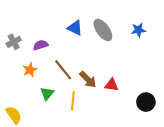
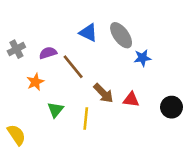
blue star: (138, 30) -> (143, 58), moved
brown line: (63, 70) -> (73, 67), moved
black circle: (146, 102) -> (172, 107), moved

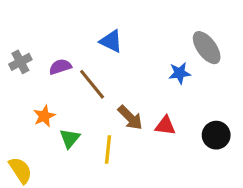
gray ellipse: (121, 35) -> (207, 48), moved
orange star: (35, 82) -> (44, 116), moved

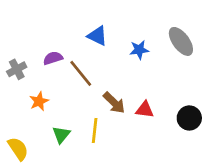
gray cross: (20, 62) -> (17, 69), moved
blue star: (180, 73) -> (139, 50), moved
green triangle: (70, 138) -> (61, 135), moved

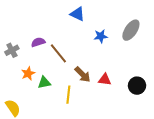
blue triangle: (97, 36) -> (77, 14), moved
gray ellipse: (181, 41) -> (131, 30), turned 70
green triangle: (61, 135) -> (44, 83), moved, turned 40

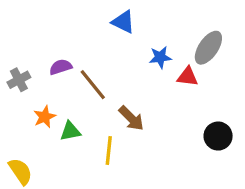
red triangle: (105, 80) -> (188, 77), moved

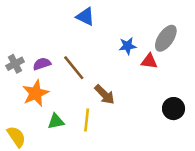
blue triangle: (123, 22) -> (85, 17), moved
purple semicircle: (61, 67) -> (42, 64), moved
orange star: (45, 117) -> (36, 93), size x1.5
green triangle: (70, 131) -> (56, 121), moved

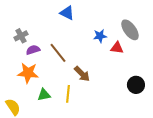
gray ellipse: (166, 38) -> (130, 30), turned -70
gray cross: (15, 64) -> (21, 36), moved
orange star: (36, 93) -> (28, 73), turned 30

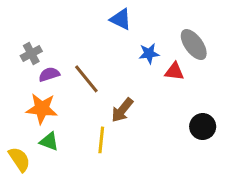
blue triangle: (67, 13) -> (121, 19), moved
brown arrow: (82, 74) -> (122, 110), turned 84
green triangle: (44, 95) -> (49, 141), moved, turned 32

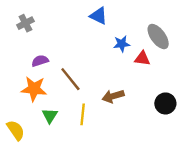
gray cross: (31, 53) -> (25, 23), moved
brown line: (86, 79) -> (70, 79), moved
brown arrow: (122, 110) -> (113, 96), moved, turned 35
green triangle: (49, 141) -> (50, 116), moved, turned 42

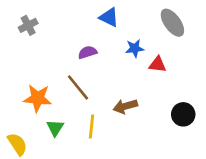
gray ellipse: (158, 37) -> (172, 23), moved
purple semicircle: (40, 61) -> (87, 52), moved

